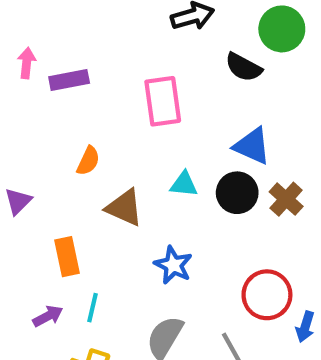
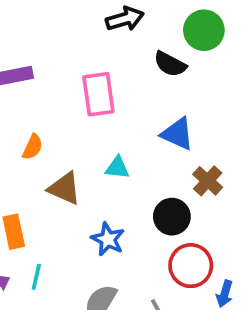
black circle: (237, 193) -> (172, 217), moved

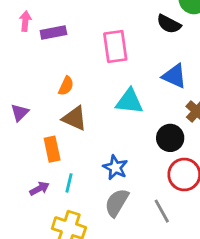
cyan triangle: (117, 168) -> (129, 101), size x1.5
brown triangle: (65, 188) -> (75, 118), moved
blue star: (108, 239) -> (115, 167), moved

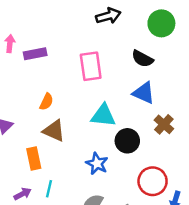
black semicircle: (169, 24) -> (142, 59), moved
black circle: (170, 138) -> (127, 141), moved
blue star: (115, 167) -> (97, 164), moved

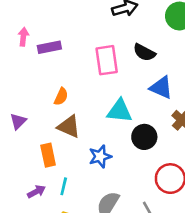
black semicircle: (142, 59) -> (144, 52), moved
blue star: (97, 164) -> (100, 156), moved, turned 30

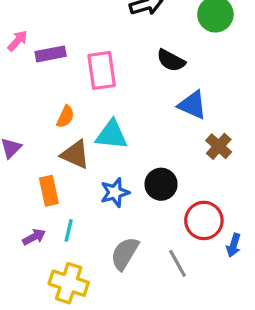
pink arrow: (23, 37) -> (18, 41), turned 36
pink rectangle: (107, 60) -> (102, 70), moved
cyan triangle: (120, 111) -> (112, 135), moved
black circle: (144, 137) -> (161, 184), moved

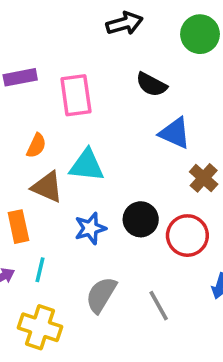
red circle: (204, 220) -> (187, 236), moved

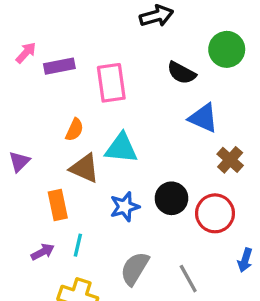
green circle: (200, 34) -> (227, 49), moved

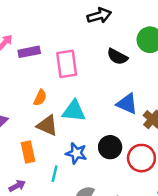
blue triangle: (203, 118) -> (127, 104), moved
blue star: (125, 207) -> (76, 153), turned 30
cyan line: (78, 245) -> (55, 174), moved

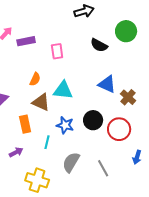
pink rectangle: (67, 64) -> (57, 51), size x0.7

